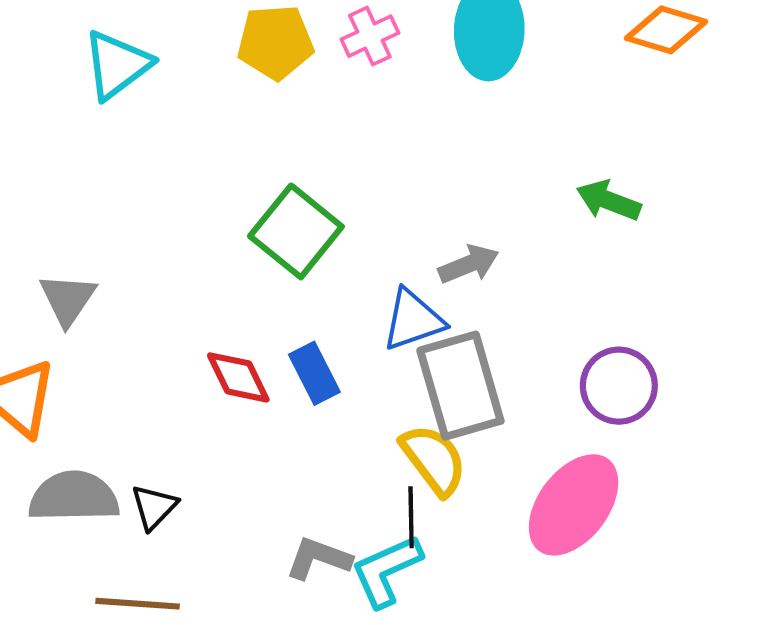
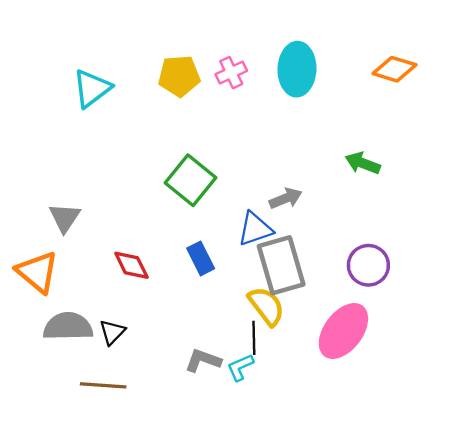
red diamond: (238, 377) -> (131, 265), moved
cyan L-shape: (386, 571) -> (240, 367), size x0.7

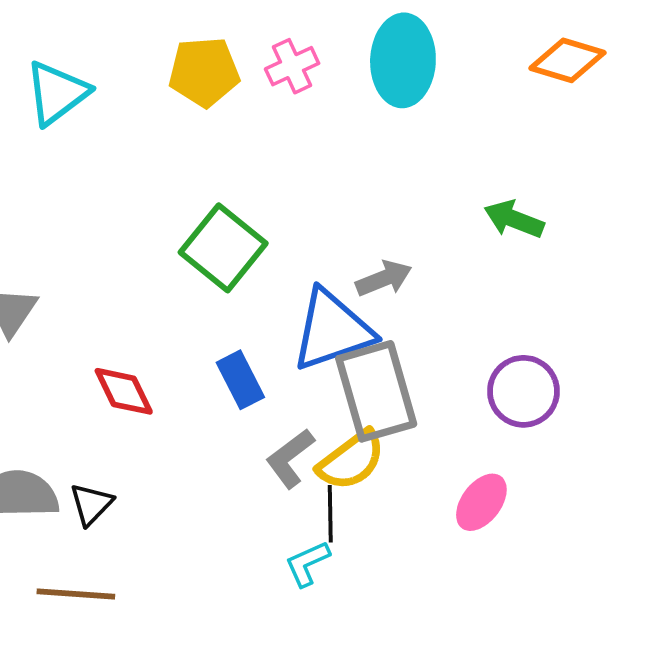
blue triangle: (255, 229) -> (332, 330), size x1.4
yellow semicircle: (266, 306) -> (351, 460), turned 90
pink ellipse: (343, 331) -> (481, 502), size x0.6
gray L-shape: (203, 360) -> (290, 458), moved, turned -57

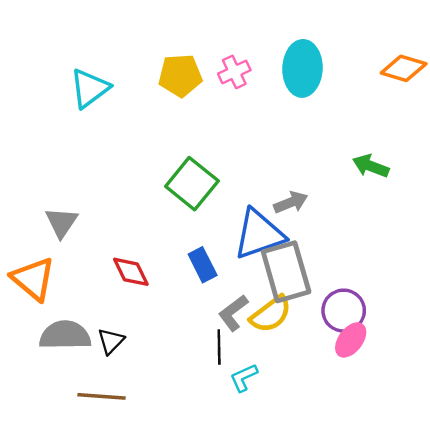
purple circle: (523, 391) -> (344, 311), moved
black line: (330, 514) -> (219, 347), moved

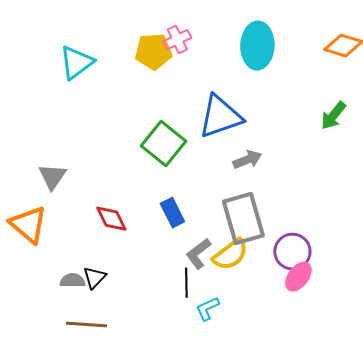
pink cross: (234, 72) -> (177, 40), moved
green arrow: (371, 166) -> (333, 116), moved, turned -72
blue triangle: (259, 234) -> (220, 117), moved
gray semicircle: (65, 335) -> (72, 281), moved, size x0.6

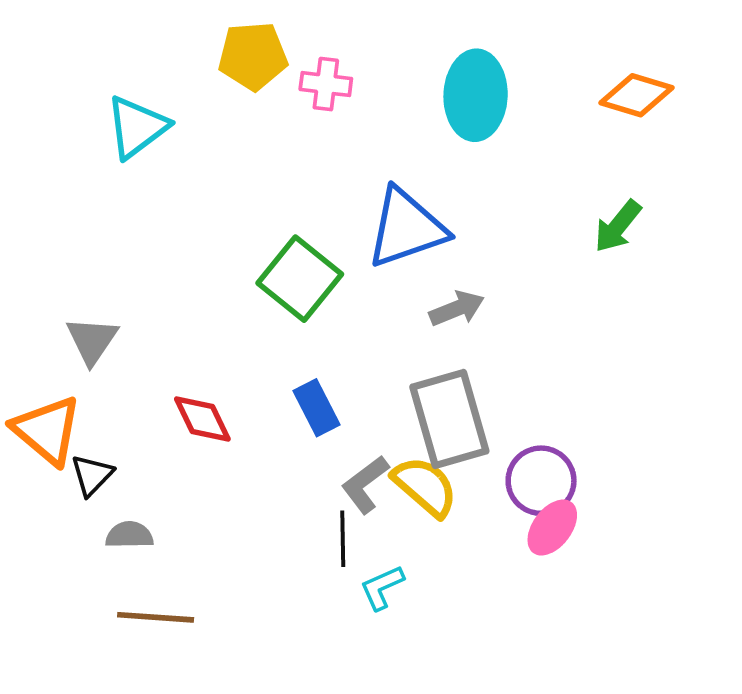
pink cross: (177, 40) -> (326, 84), turned 32
yellow pentagon: (153, 52) -> (253, 56), moved
yellow semicircle: (230, 255) -> (425, 486), turned -102
black triangle: (94, 278) -> (92, 475), moved

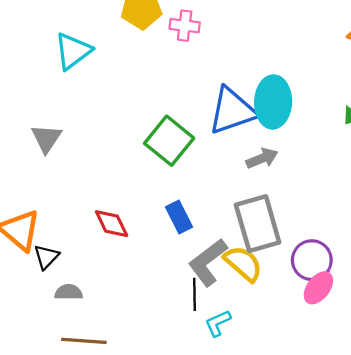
cyan ellipse: (476, 95) -> (273, 102), moved
gray triangle: (92, 340) -> (46, 138), moved
gray L-shape: (365, 484) -> (208, 262), size x1.4

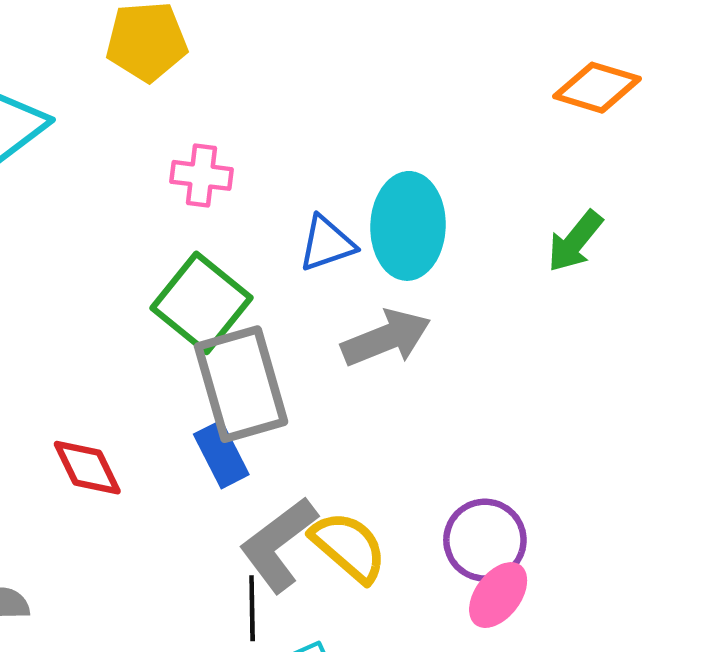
pink cross: (185, 26) -> (202, 175), moved
blue triangle: (232, 111) -> (327, 244), size x0.6
gray arrow: (262, 158) -> (386, 338), size x1.4
gray rectangle: (258, 224) -> (241, 384), moved

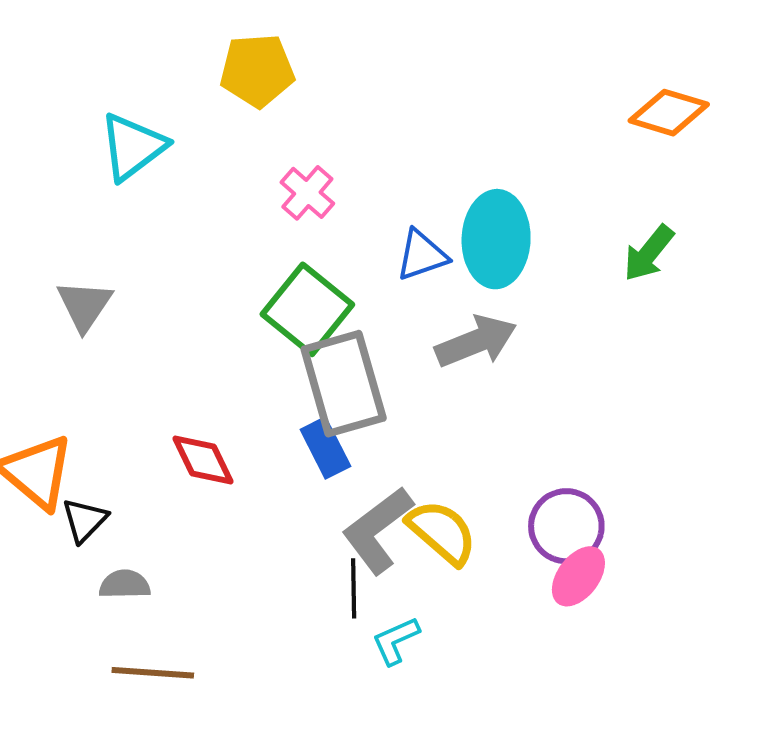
pink cross: (202, 175) -> (307, 193), turned 34

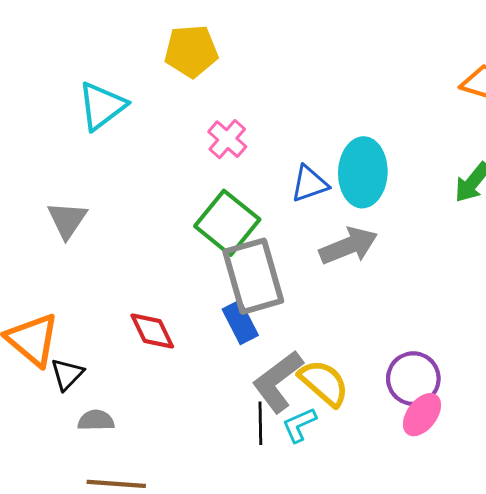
cyan L-shape: (396, 641) -> (299, 425), moved

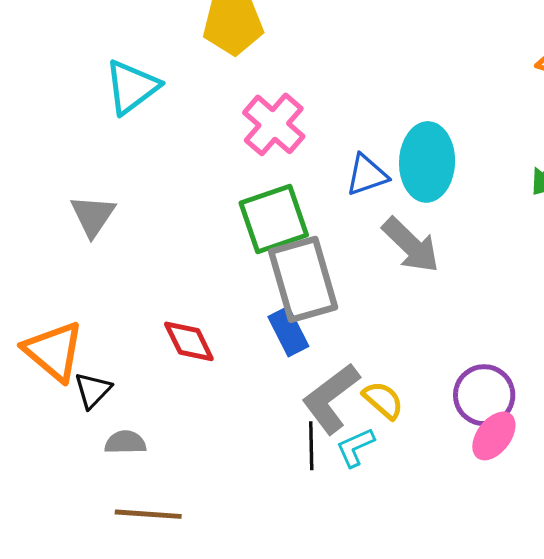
pink cross: (227, 139) -> (274, 124), size x1.4
green square: (227, 223) -> (274, 219), turned 32
gray arrow: (348, 246) -> (411, 245), turned 66
yellow semicircle: (324, 383) -> (383, 400), size x0.7

